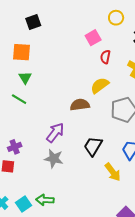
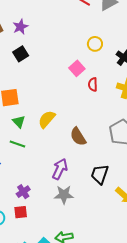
black square: (33, 22) -> (21, 54), moved
yellow semicircle: (100, 85) -> (47, 119), moved
brown semicircle: (80, 105) -> (78, 137), turned -102

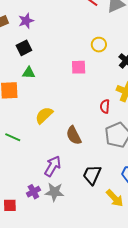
pink square: (77, 68) -> (79, 67), turned 35
red semicircle: (93, 84) -> (105, 106), moved
green triangle: (19, 122) -> (29, 73), moved, turned -48
purple cross: (23, 192) -> (33, 192), moved

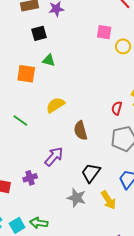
black square: (24, 48) -> (39, 33), moved
pink square: (79, 67) -> (104, 32), moved
gray star: (54, 192) -> (76, 198), moved

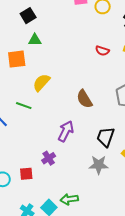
black square: (39, 33) -> (28, 16), moved
yellow semicircle: (55, 105) -> (41, 83), moved
red semicircle: (117, 108) -> (102, 51), moved, turned -72

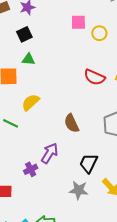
red semicircle: (102, 51) -> (94, 77), size x1.5
purple cross: (49, 158) -> (31, 169), moved

